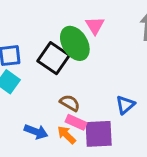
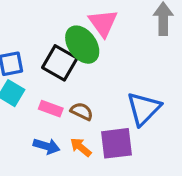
pink triangle: (95, 26) -> (103, 23), size x1.4
blue triangle: (125, 105) -> (144, 109), size x1.6
pink rectangle: (76, 122) -> (51, 109), moved

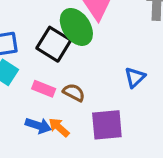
blue triangle: (144, 109) -> (135, 77), moved, size x0.6
orange arrow: (81, 147) -> (59, 127), moved

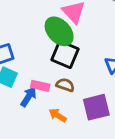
black square: (54, 44) -> (65, 54), moved
blue arrow: (38, 126) -> (28, 97), moved, turned -66

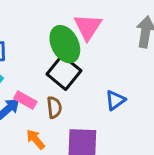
brown semicircle: (65, 85) -> (54, 107), turned 48

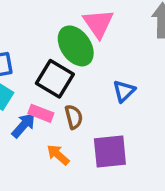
black square: (64, 72) -> (55, 79), moved
blue triangle: (115, 100) -> (124, 91), moved

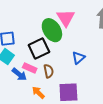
black square: (55, 79) -> (39, 48), turned 30
blue arrow: (24, 125) -> (19, 74), turned 84

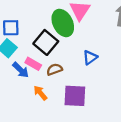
black square: (39, 48) -> (46, 42), turned -30
brown semicircle: (49, 71) -> (54, 69), turned -104

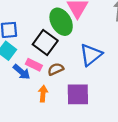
blue triangle: (90, 57) -> (91, 55), size x1.5
orange arrow: (40, 93) -> (43, 94), turned 49

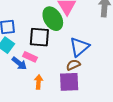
black square: (45, 42) -> (39, 37), turned -30
brown semicircle: (56, 69) -> (73, 65), moved

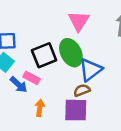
green ellipse: (53, 19) -> (71, 53), moved
black square: (39, 37) -> (44, 55), turned -30

